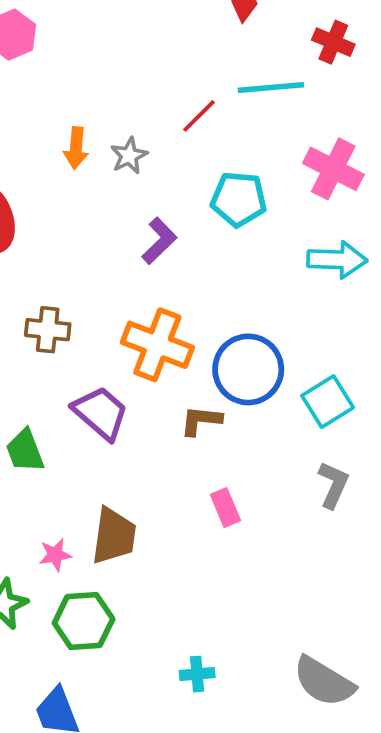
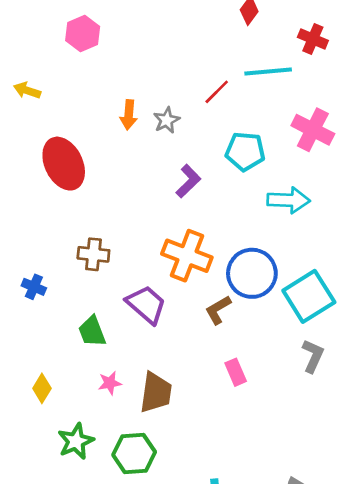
cyan arrow: (337, 260) -> (288, 200), moved
brown cross: (48, 330) -> (93, 254), moved
cyan square: (328, 402) -> (309, 296), size x1.4
brown L-shape: (201, 420) -> (218, 310), turned -36
pink star: (55, 555) -> (110, 383), moved

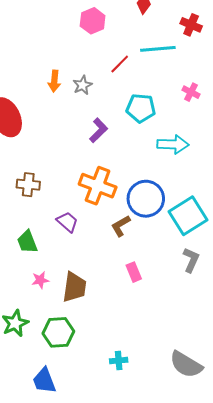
pink hexagon: (83, 34) -> (93, 21), moved
pink cross: (313, 130) -> (191, 92), size x0.6
purple trapezoid: (146, 304) -> (67, 222), size x0.7

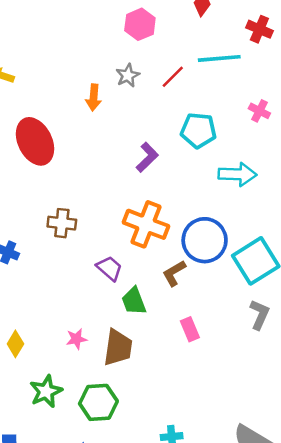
gray star: (82, 85) -> (128, 76), moved
green trapezoid: (27, 242) -> (134, 301), moved

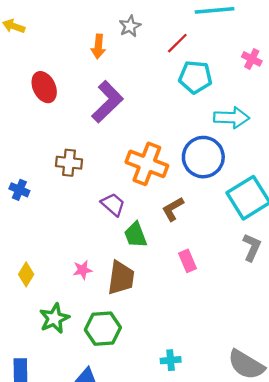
red line: (173, 77) -> (177, 43), moved
red ellipse: (35, 141) -> (44, 87), size x0.7
purple L-shape: (147, 157) -> (107, 102), moved, size x1.5
blue circle: (205, 240) -> (203, 157), moved

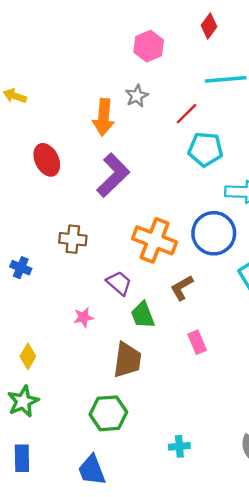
orange arrow: (98, 46) -> (104, 117), size x1.4
pink star: (83, 270) -> (83, 317), moved
green star: (54, 318) -> (23, 401), moved

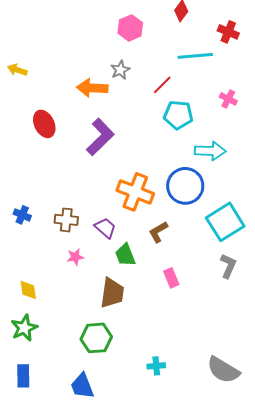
orange arrow: (104, 117) -> (92, 88), turned 88
brown cross: (73, 239) -> (66, 220), moved
yellow diamond: (28, 356) -> (28, 290), turned -40

